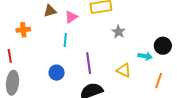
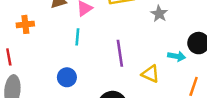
gray star: (118, 32) -> (159, 14), moved
purple line: (89, 63) -> (120, 53), moved

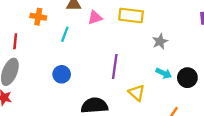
cyan line: (77, 37) -> (65, 34), moved
cyan arrow: (177, 56) -> (164, 73), moved

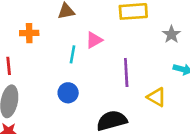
pink triangle: (95, 17) -> (94, 40), moved
cyan line: (65, 34) -> (72, 54), moved

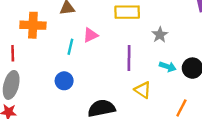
orange cross: (29, 33) -> (33, 25), size x1.5
purple line: (126, 72) -> (129, 58), moved

